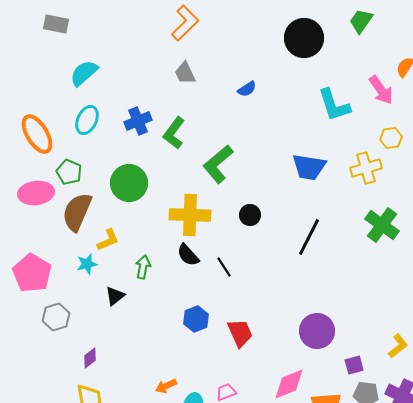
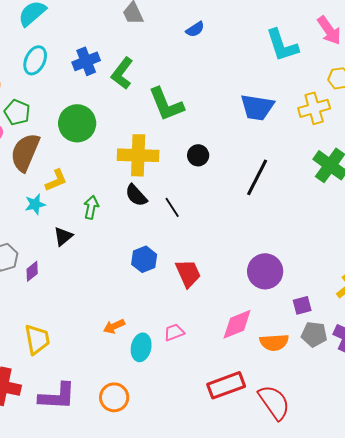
green L-shape: (218, 164) -> (166, 104), turned -72
purple diamond: (90, 358) -> (32, 271), moved

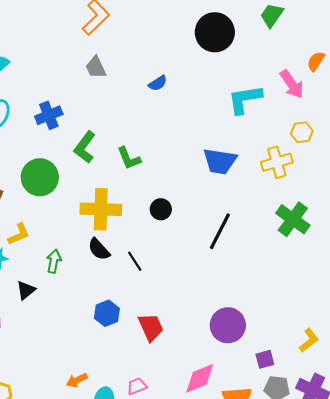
cyan L-shape: (282, 45) -> (245, 99), turned 99
green L-shape: (122, 73) -> (85, 147), moved
green L-shape: (166, 104) -> (129, 158), size x0.7

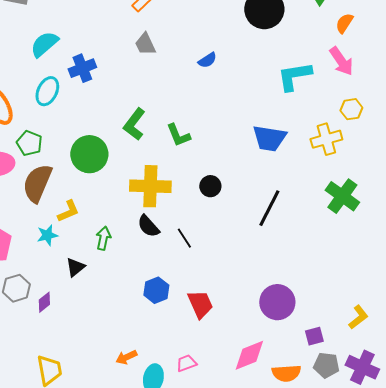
orange semicircle: (316, 61) -> (344, 23), moved
blue cross: (49, 115) -> (82, 68), moved

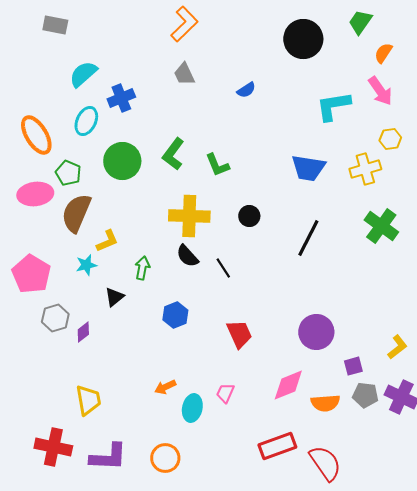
green circle: (89, 154) -> (122, 161), moved
blue hexagon: (156, 290) -> (175, 315), moved
pink trapezoid: (186, 363) -> (225, 393), turned -45

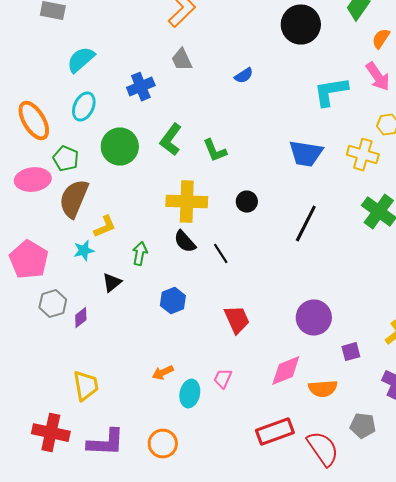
blue cross: (121, 98) -> (141, 87), moved
yellow cross: (365, 169) -> (363, 155), turned 32
gray pentagon: (365, 395) -> (363, 426), moved

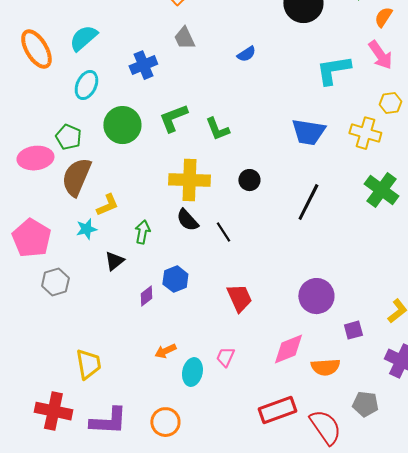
orange ellipse: (34, 121) -> (36, 49), moved
green L-shape: (171, 140) -> (173, 118), turned 32
purple diamond: (81, 318) -> (146, 296), moved

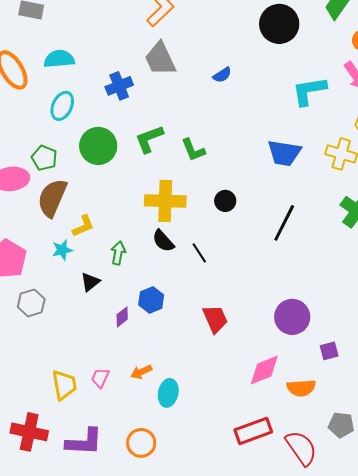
cyan semicircle: (83, 38) -> (59, 59), turned 36
gray trapezoid: (184, 38) -> (160, 59), size x1.5
pink trapezoid: (225, 357) -> (100, 378), moved

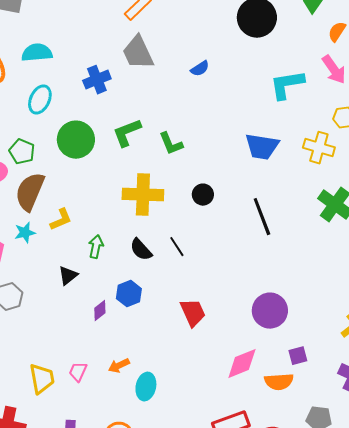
black line: (284, 223) -> (262, 217), turned -48
black semicircle: (163, 241) -> (141, 250), moved
cyan star: (62, 250) -> (25, 233), moved
purple square: (329, 351) -> (298, 356), moved

